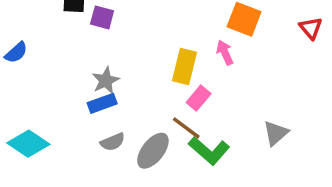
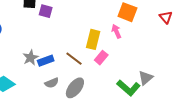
gray star: (106, 81) -> (31, 58), moved
brown line: (186, 128) -> (74, 59), moved
green L-shape: (209, 151) -> (128, 88), moved

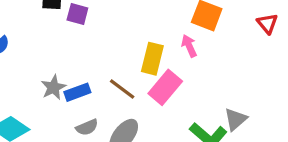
pink rectangle: (101, 58) -> (165, 87), size x1.5

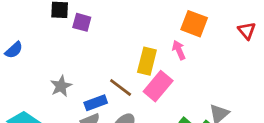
blue rectangle: (77, 92) -> (96, 103), moved

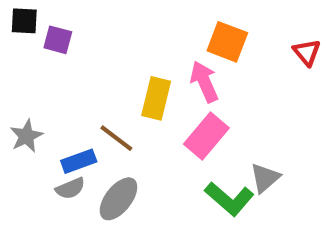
pink arrow: (179, 50) -> (204, 82), size x1.4
pink rectangle: (158, 86) -> (206, 136), moved

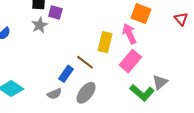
gray star: (26, 136) -> (40, 25), moved
blue rectangle: (79, 161) -> (66, 74), turned -35
gray semicircle: (70, 188) -> (54, 94), moved

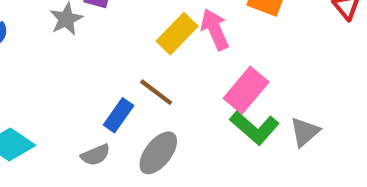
pink arrow: (129, 34) -> (215, 29), moved
yellow rectangle: (105, 42) -> (177, 34), moved, turned 30
green L-shape: (142, 93) -> (255, 128), moved

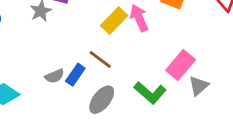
pink rectangle: (246, 90) -> (181, 65), moved
green L-shape: (255, 128) -> (150, 93), moved
gray semicircle: (96, 155) -> (55, 76), moved

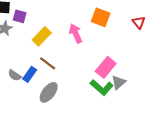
yellow rectangle: (114, 21) -> (42, 36), moved
gray semicircle: (55, 76) -> (15, 75), turned 56
green L-shape: (150, 93) -> (102, 87), moved

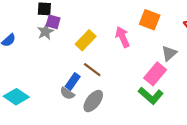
purple square: (20, 16) -> (53, 22), moved
gray semicircle: (15, 75) -> (67, 93), moved
gray triangle: (119, 82) -> (169, 53), moved

